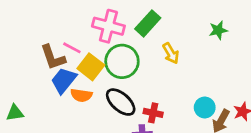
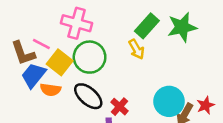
green rectangle: (148, 23) -> (147, 26), moved
green star: (218, 30) -> (182, 27), size x1.6
cyan circle: (205, 107) -> (169, 101), size x1.5
red cross: (153, 113) -> (120, 107), turned 30

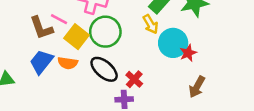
blue trapezoid: (34, 75) -> (41, 62), moved
cyan circle: (169, 101) -> (173, 43), moved
red star: (205, 105) -> (188, 53), moved

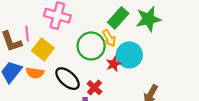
pink line: (59, 19) -> (27, 34), turned 56
green circle: (105, 32) -> (91, 46), moved
red star: (188, 53) -> (114, 64), moved

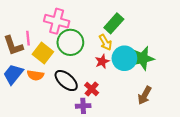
green star: (148, 19) -> (142, 58), moved
green circle: (91, 46) -> (70, 42), moved
red star: (114, 64) -> (102, 61), moved

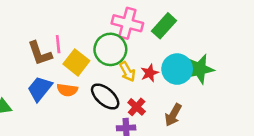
pink cross: (57, 21) -> (127, 23), moved
yellow arrow: (105, 42) -> (127, 72), moved
brown arrow: (145, 95) -> (173, 115), moved

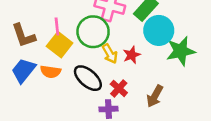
pink line: (58, 44) -> (57, 27), moved
cyan circle: (177, 69) -> (159, 30), moved

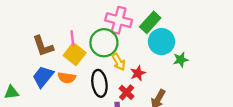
green star: (181, 51) -> (181, 60), size x0.6
red star: (132, 55) -> (138, 73), moved
black ellipse: (88, 78) -> (99, 83), turned 40

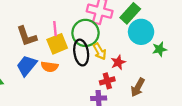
yellow square: (75, 54) -> (57, 44), turned 30
black ellipse: (99, 83) -> (81, 53), moved
red cross: (127, 92) -> (107, 81), turned 32

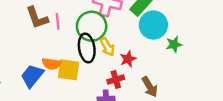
brown L-shape: (27, 36) -> (37, 18), moved
yellow square: (57, 44) -> (69, 70), moved, turned 30
blue trapezoid: (27, 66) -> (32, 76), moved
brown arrow: (138, 87) -> (150, 87), turned -60

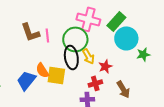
orange semicircle: (52, 64) -> (42, 70), turned 49

